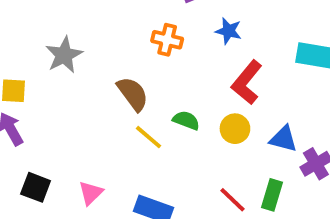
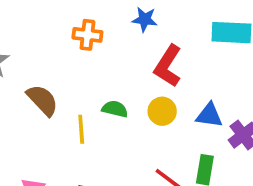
brown semicircle: (133, 94) -> (42, 100), moved
yellow line: (149, 137) -> (81, 129), turned 52

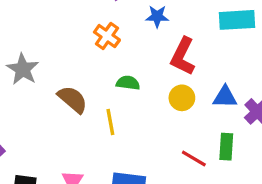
orange cross: (87, 35) -> (107, 36), turned 35
green semicircle: (115, 109) -> (128, 83), moved

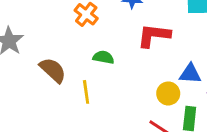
red L-shape: (183, 56) -> (154, 36), turned 68
yellow circle: (182, 98) -> (168, 93), moved

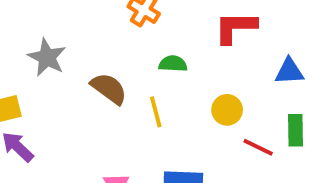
yellow circle: (168, 93) -> (227, 110), moved

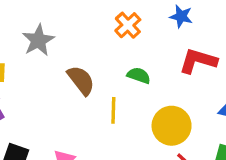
yellow circle: (227, 110) -> (172, 126), size x1.5

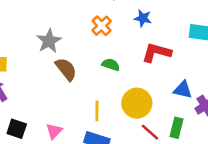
gray star: (38, 40) -> (49, 41), moved
yellow line: (113, 110) -> (97, 111), moved

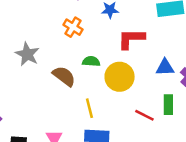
brown semicircle: (66, 69) -> (64, 76), moved
yellow circle: (137, 103) -> (120, 77), moved

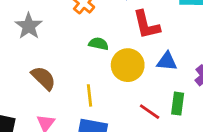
red L-shape: (131, 39) -> (146, 25), turned -112
blue triangle: (165, 67) -> (167, 61), moved
brown semicircle: (64, 76) -> (43, 78), moved

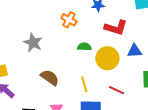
red L-shape: (146, 25) -> (116, 28), turned -50
red line: (150, 112) -> (117, 90), moved

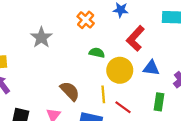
red L-shape: (116, 28) -> (135, 38), turned 105
brown semicircle: (50, 77) -> (70, 91), moved
yellow line: (84, 84) -> (103, 94), moved

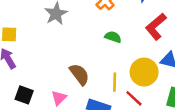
yellow circle: (120, 70) -> (144, 72), moved

